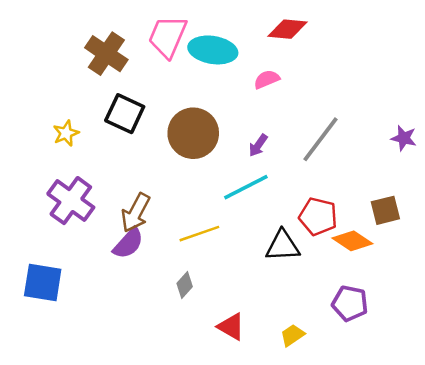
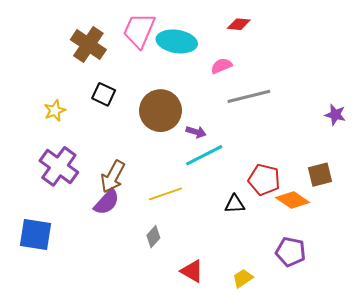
red diamond: (287, 29) -> (239, 24), size x0.7
black square: (125, 114) -> (104, 94), size x0.7
gray line: (321, 139) -> (249, 96), moved, turned 39
purple arrow: (258, 145) -> (196, 132), moved, turned -108
black triangle: (283, 246) -> (235, 204), size x0.7

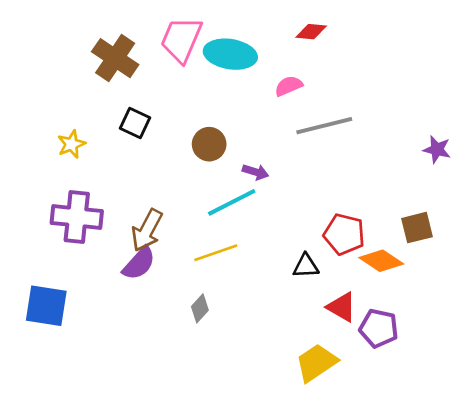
brown circle: (160, 111) -> (209, 144), size x0.6
cyan line: (204, 155) -> (232, 202), moved
purple cross: (59, 166) -> (77, 217), turned -30
red triangle: (192, 271) -> (342, 307), moved
yellow trapezoid: (243, 278) -> (316, 363), size x1.6

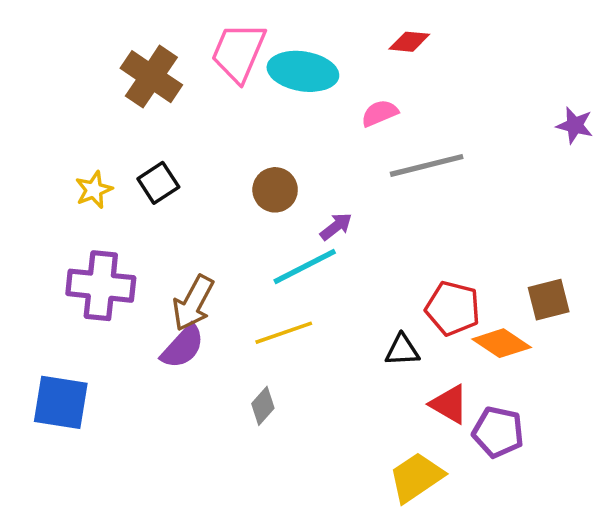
black square: (135, 123) -> (158, 183), moved, turned 32
purple star: (437, 149) -> (575, 125), moved
purple arrow: (255, 172) -> (336, 226), turned -55

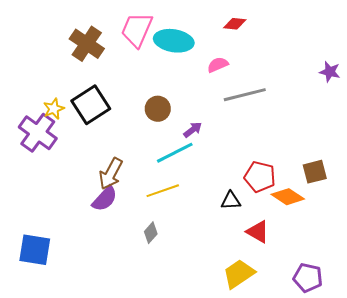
black square: (158, 183) -> (91, 105), size x1.6
purple cross: (101, 286) -> (38, 133), moved, turned 30
blue square: (61, 402) -> (35, 250), moved
purple pentagon: (498, 432) -> (308, 278), moved

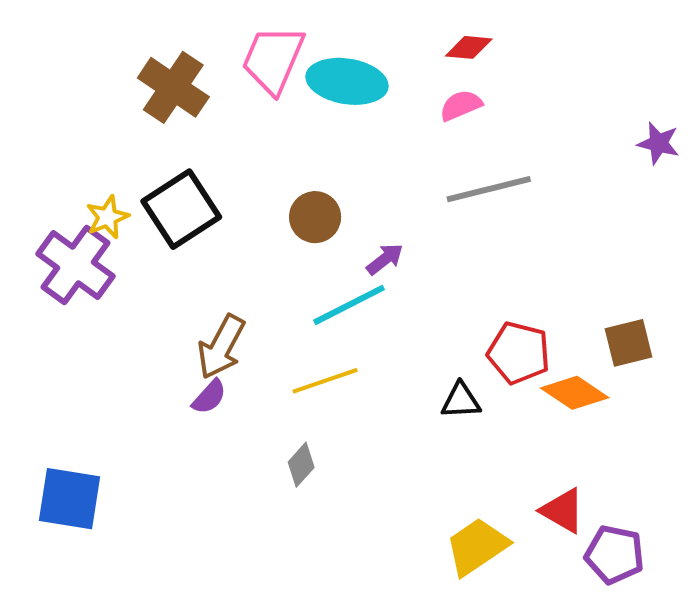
pink semicircle: (218, 65) -> (461, 105), moved
purple semicircle: (105, 199) -> (209, 397), size x0.7
red triangle: (258, 232) -> (563, 511), moved

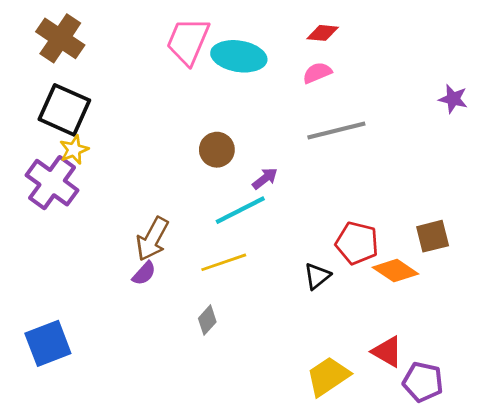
brown cross: (173, 87) -> (60, 38), moved
black square: (181, 209) -> (64, 110), moved, turned -33
black triangle: (461, 401) -> (317, 276), turned -36
blue square: (69, 499) -> (48, 343), turned -30

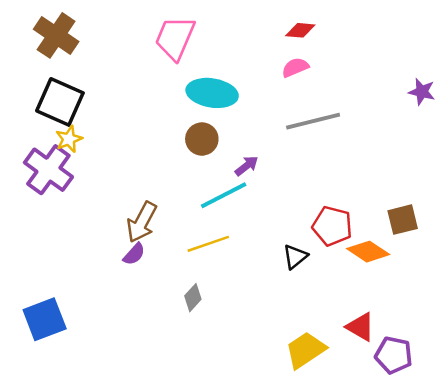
cyan ellipse: (239, 56) -> (212, 93), moved

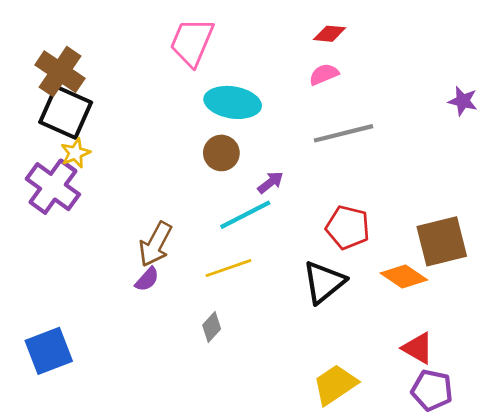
brown cross: (56, 35) -> (60, 72), moved
brown square: (403, 220) -> (442, 241), size x1.5
red pentagon: (332, 226) -> (348, 227), moved
black triangle: (295, 257) -> (324, 282), size x1.6
red triangle: (360, 327) -> (418, 348), moved

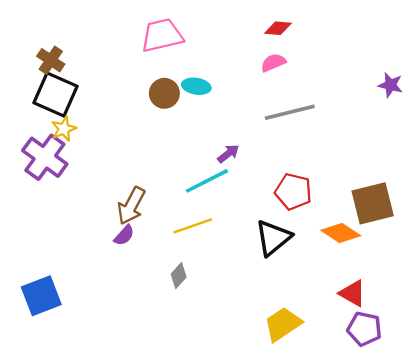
pink trapezoid: (192, 42) -> (162, 35), turned 54
brown cross: (60, 72) -> (51, 60), size x0.7
cyan ellipse: (233, 102) -> (196, 86), size x0.6
brown circle: (221, 153) -> (164, 93), moved

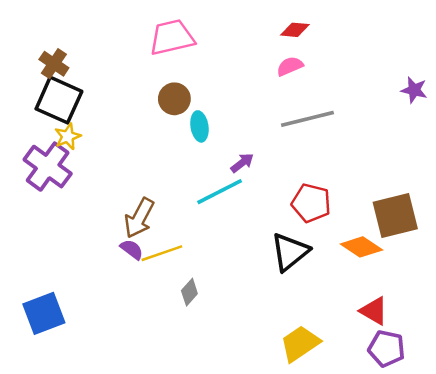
cyan ellipse: (196, 86) -> (199, 126), moved, turned 72
yellow line: (193, 226) -> (162, 253), moved
purple semicircle: (124, 235) -> (132, 249), turned -95

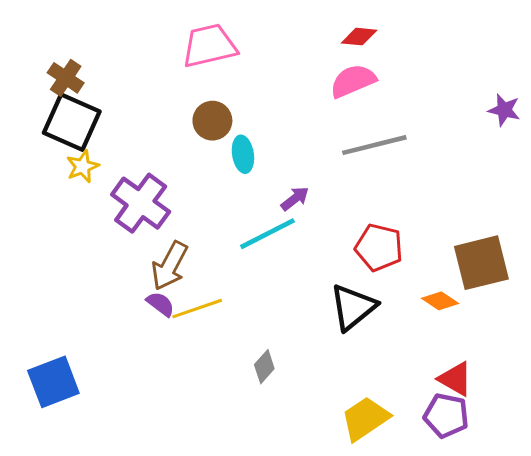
pink semicircle: (290, 66) -> (353, 81), size x1.4
purple cross: (48, 167) -> (141, 203), moved
orange diamond: (361, 247) -> (440, 301), size x0.7
gray diamond: (189, 292) -> (264, 367), moved
purple pentagon: (386, 349) -> (446, 416), moved

